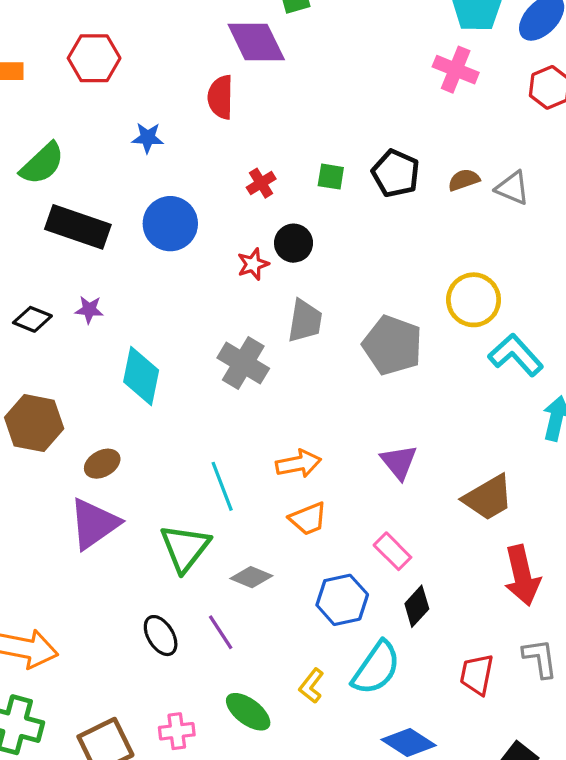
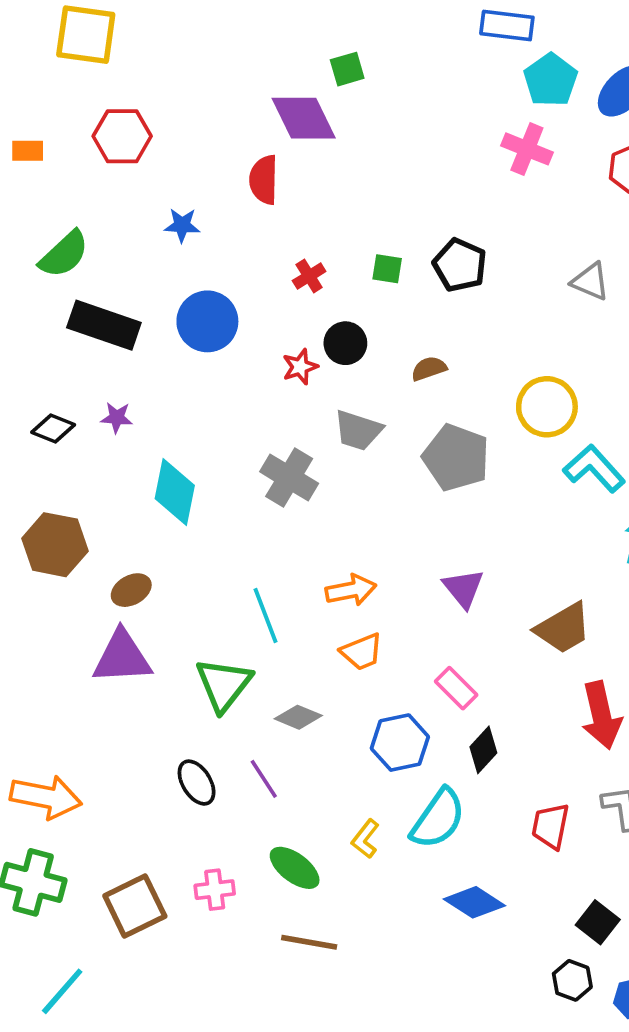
brown semicircle: (464, 180) -> (429, 369), moved
gray trapezoid: (305, 321) -> (358, 430), turned 99
purple triangle: (94, 524) -> (122, 657), turned 32

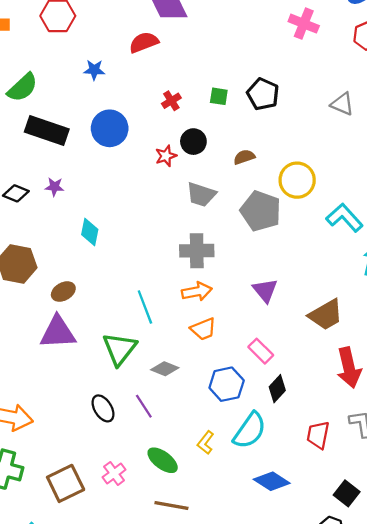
red semicircle: (264, 180) -> (144, 42), turned 68
yellow circle: (547, 407) -> (297, 180), moved
gray cross: (289, 478) -> (197, 251), moved, turned -32
cyan diamond: (175, 492) -> (90, 232), size x0.7
pink cross: (215, 890) -> (114, 473), turned -30

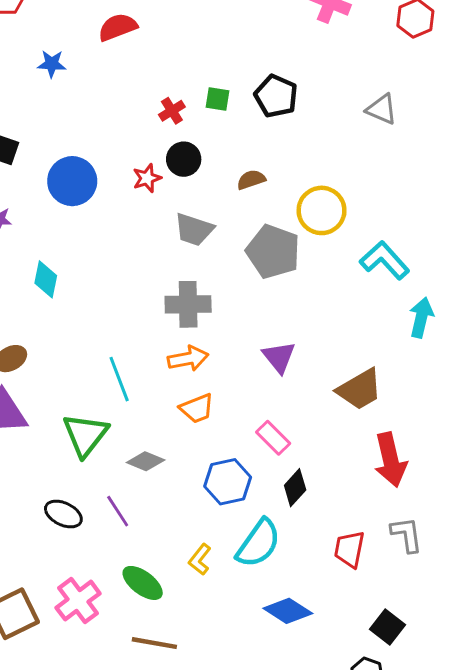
red cross: (171, 101) -> (172, 111), moved
blue circle: (110, 128) -> (72, 181), moved
black ellipse: (103, 408) -> (63, 514), turned -32
pink cross: (114, 473) -> (78, 601), size x1.4

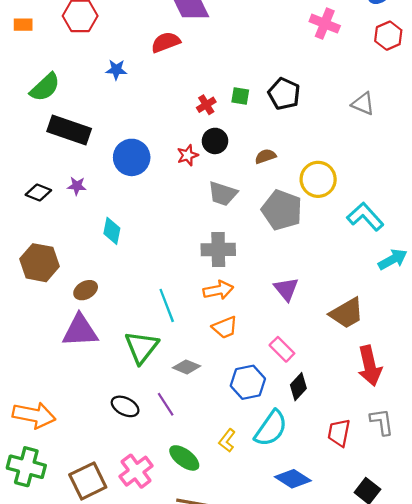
cyan arrow: (421, 318) -> (393, 259), turned 48

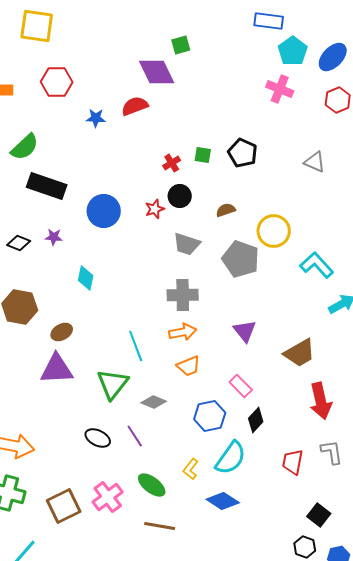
blue star: (116, 70) -> (96, 118), moved
blue diamond: (293, 479) -> (223, 501), moved

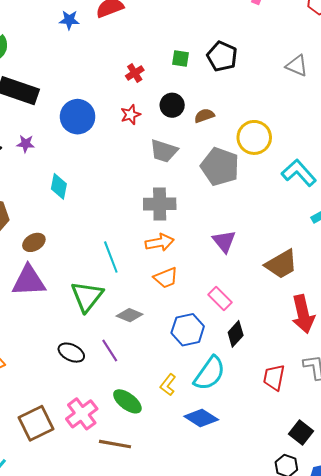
red cross: (172, 163) -> (135, 73), moved
black circle: (180, 196) -> (172, 105), moved
brown line: (160, 526) -> (115, 444), moved

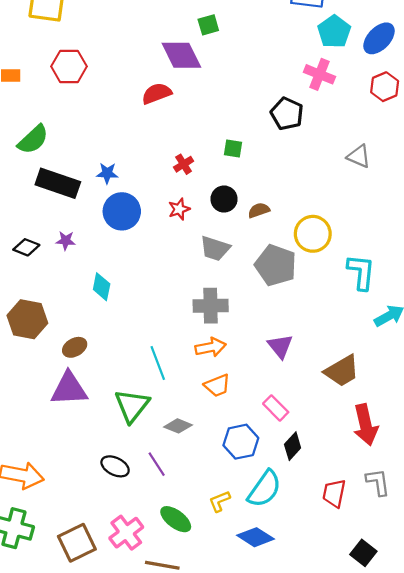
blue star: (69, 20) -> (107, 173), moved
black pentagon: (222, 56) -> (287, 114), moved
cyan L-shape: (299, 173) -> (361, 272), turned 48
yellow L-shape: (168, 385) -> (220, 501), turned 30

